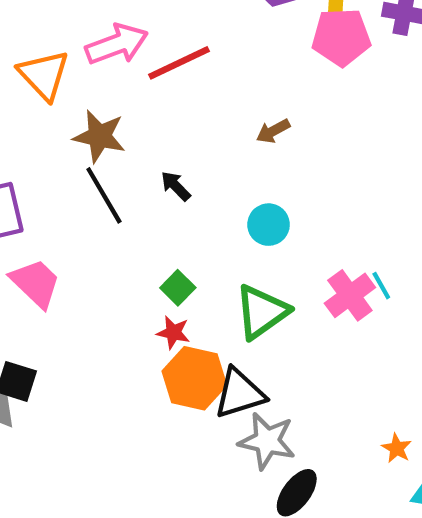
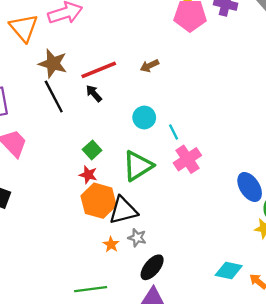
red line: (179, 63) -> (99, 70), moved
cyan line: (381, 286) -> (174, 132), moved
gray star: (267, 441) -> (137, 238), size x0.6
orange star: (397, 448) -> (111, 244), moved

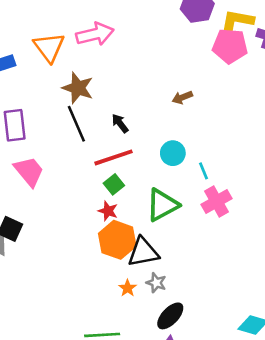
red line: (99, 70) -> (113, 157), moved

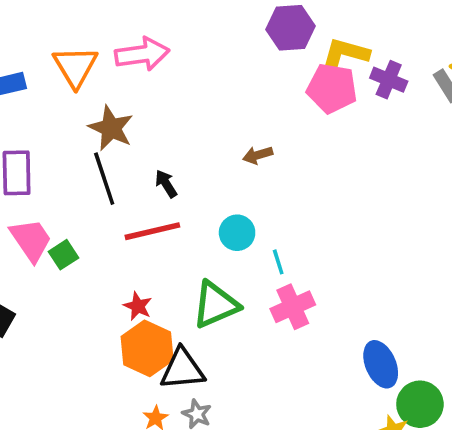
green square: (114, 184) -> (64, 255), moved

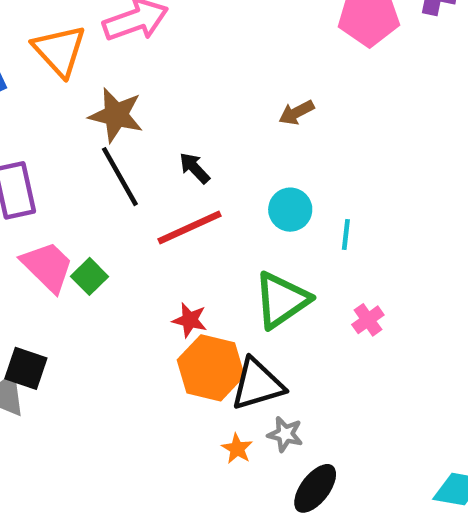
cyan line: (278, 262) -> (346, 235), turned 35
pink cross: (293, 307) -> (368, 320), moved, size x0.6

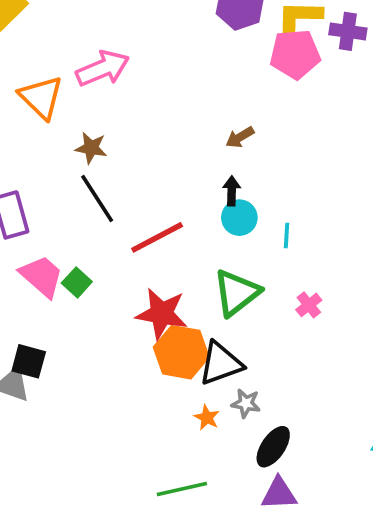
brown star: (116, 115) -> (91, 148), size x0.7
black arrow: (195, 168) -> (232, 191), moved, turned 48
red star: (190, 320) -> (162, 314), size x1.8

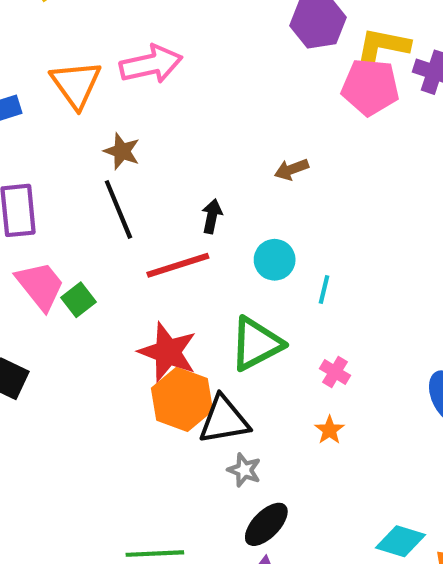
black arrow: (232, 191) -> (212, 216), moved
pink cross: (309, 305) -> (335, 372), turned -30
orange star: (207, 418) -> (330, 430), moved

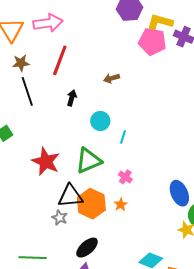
brown star: (122, 151) -> (21, 63), moved, turned -30
red line: (178, 265) -> (60, 60), moved, turned -56
orange hexagon: (182, 399) -> (91, 204), moved
gray star: (244, 470) -> (60, 218), moved

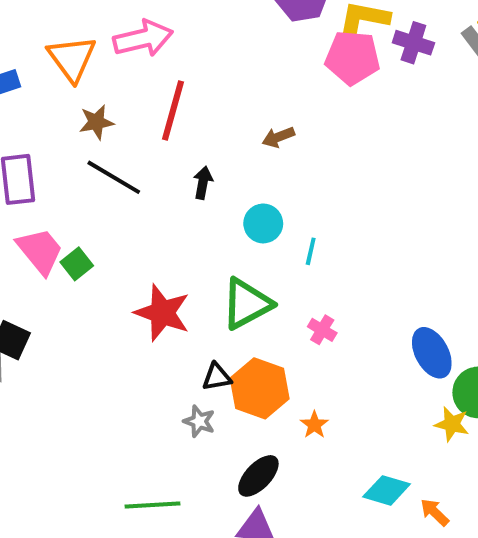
black line: (27, 91) -> (114, 177), turned -36
black triangle: (70, 196) -> (217, 377), size x0.6
orange star: (121, 205) -> (314, 425), moved

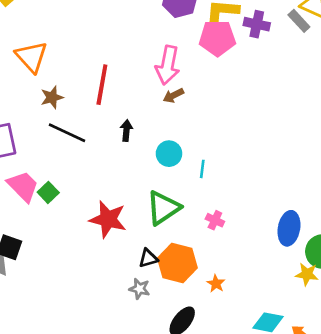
pink arrow: (143, 38) -> (168, 65), moved, turned 120
blue ellipse: (432, 353) -> (289, 228), turned 44

